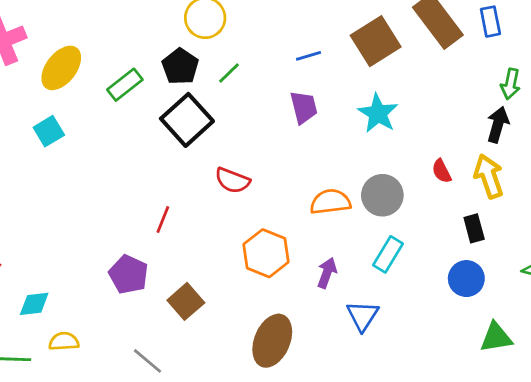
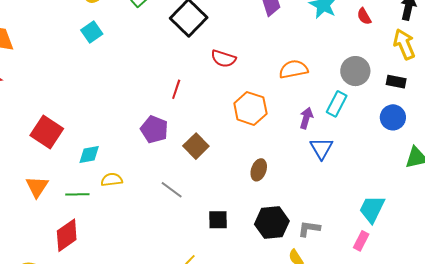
red semicircle: (442, 171) -> (364, 16), moved
gray circle: (382, 195) -> (355, 71), moved
black rectangle: (474, 228) -> (396, 82), turned -60
purple arrow: (327, 273) -> (306, 118), moved
brown ellipse: (272, 341) -> (259, 170), size x0.6

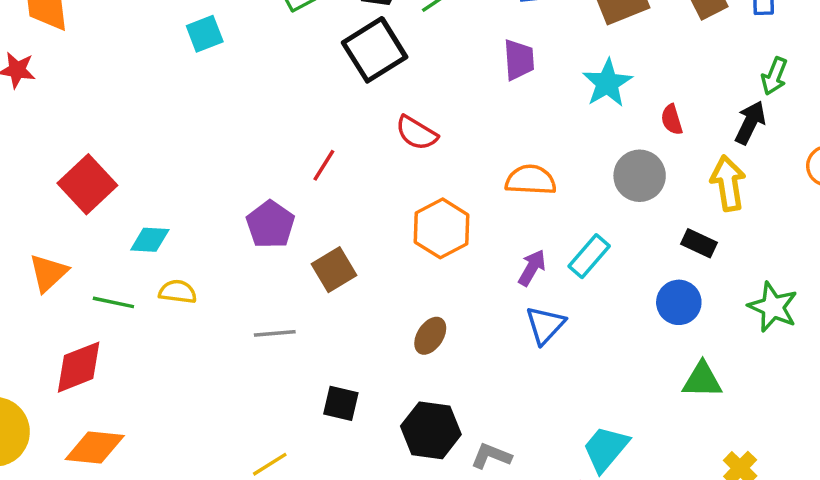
gray circle: (355, 71) -> (640, 176), moved
gray line: (172, 190) -> (275, 333), turned -55

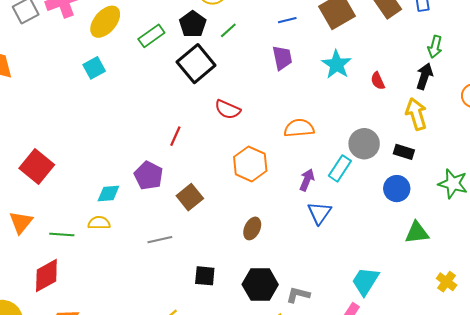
gray circle: (640, 176) -> (364, 144), moved
cyan diamond: (150, 240) -> (108, 193), moved

